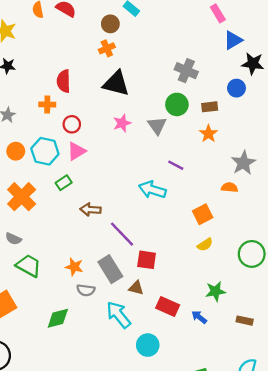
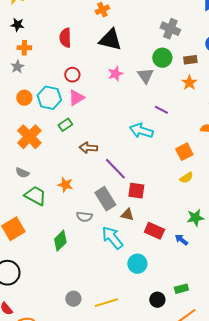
orange cross: (47, 104) -> (24, 48), moved
orange star: (74, 267) -> (65, 185), moved
green diamond: (58, 318) -> (60, 241), turned -30

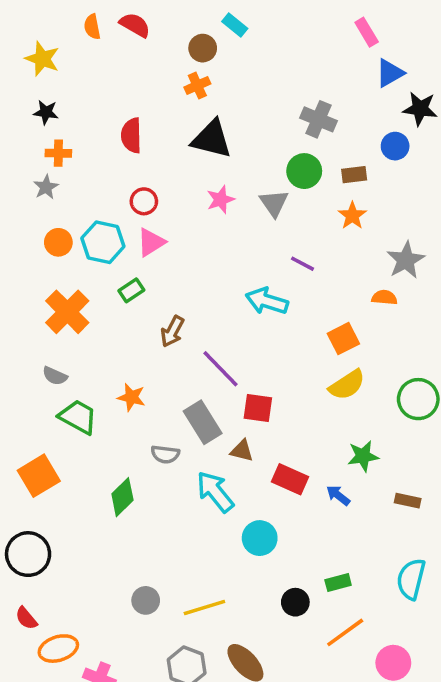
brown arrow: (88, 148) -> (172, 331), turned -66
yellow semicircle: (186, 178) -> (347, 385), size x1.5

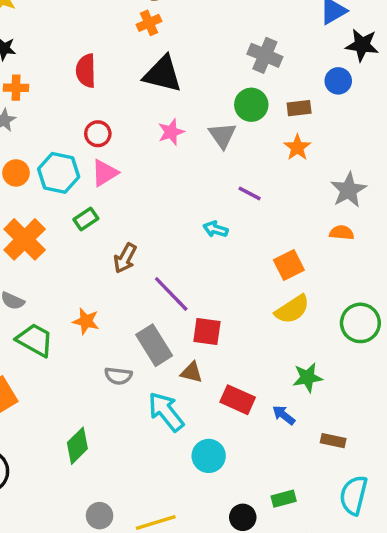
orange semicircle: (384, 298) -> (342, 233), moved
cyan arrow: (267, 301) -> (215, 229), size x0.6
green diamond: (122, 497) -> (77, 446), moved
brown rectangle: (408, 501) -> (333, 441), moved

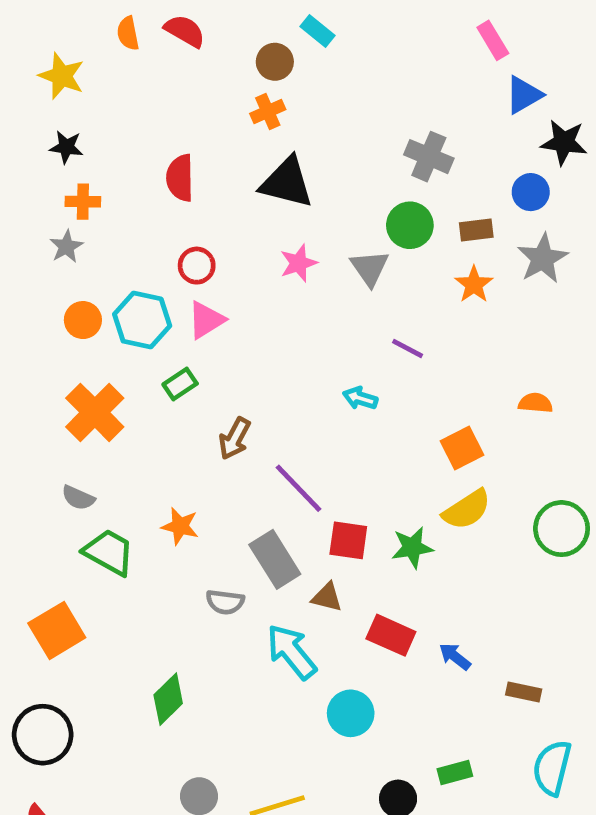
gray star: (348, 190) -> (543, 258), moved
green star: (308, 378) -> (412, 547), moved

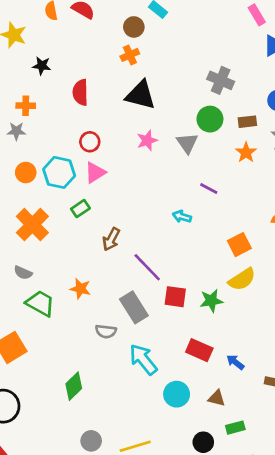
black star: (66, 147) -> (42, 66), moved
gray star: (66, 247) -> (16, 131), turned 30
brown triangle: (327, 597) -> (217, 398), moved

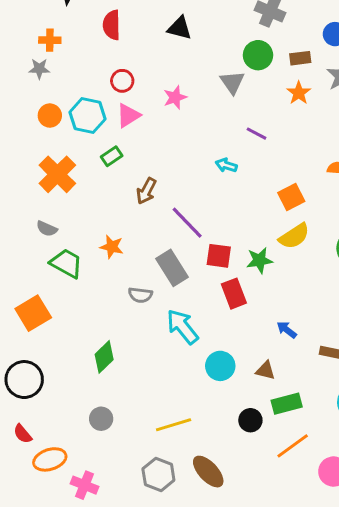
black triangle: (141, 95) -> (180, 28), size x0.7
pink star: (147, 140) -> (175, 97), moved
red rectangle: (199, 350) -> (234, 294), moved, turned 45
green rectangle: (235, 428) -> (287, 404), size x1.4
gray circle: (91, 441) -> (101, 419), moved

